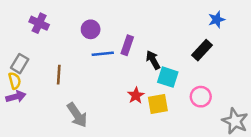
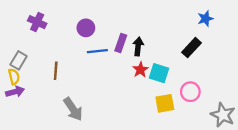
black arrow: (153, 60) -> (138, 46), moved, turned 36
red star: (136, 95) -> (140, 70), moved
yellow square: (158, 104) -> (165, 103), moved

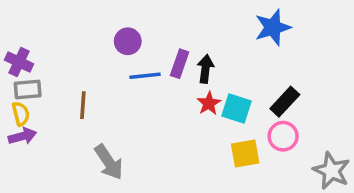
blue star: (205, 19) -> (273, 27), moved, size x1.5
purple cross: (37, 22) -> (19, 62), moved
black rectangle: (191, 48) -> (285, 102), moved
gray rectangle: (19, 60) -> (28, 90), turned 54

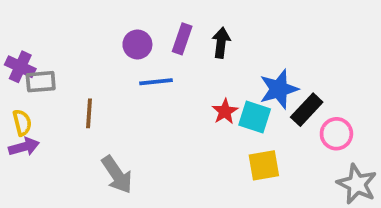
blue star: (273, 27) -> (279, 89), moved
purple rectangle: (180, 64) -> (182, 39), moved
black arrow: (205, 69) -> (221, 43), moved
gray rectangle: (28, 90) -> (41, 82), moved
pink circle: (283, 136) -> (336, 134), moved

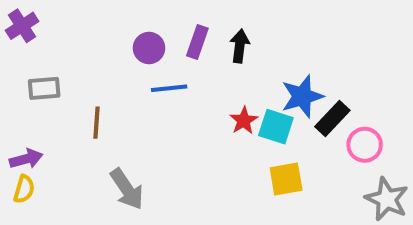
purple cross: (20, 67) -> (22, 26), moved, turned 32
yellow semicircle: (22, 123) -> (24, 189), moved, turned 30

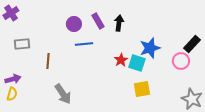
purple rectangle: (197, 42) -> (98, 21), turned -49
black rectangle: (332, 119) -> (192, 44), moved
pink circle: (365, 145) -> (181, 61), moved

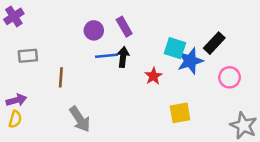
black arrow: (119, 23) -> (123, 57), moved
black rectangle: (192, 44) -> (214, 43), moved
cyan square: (137, 63) -> (175, 48), moved

